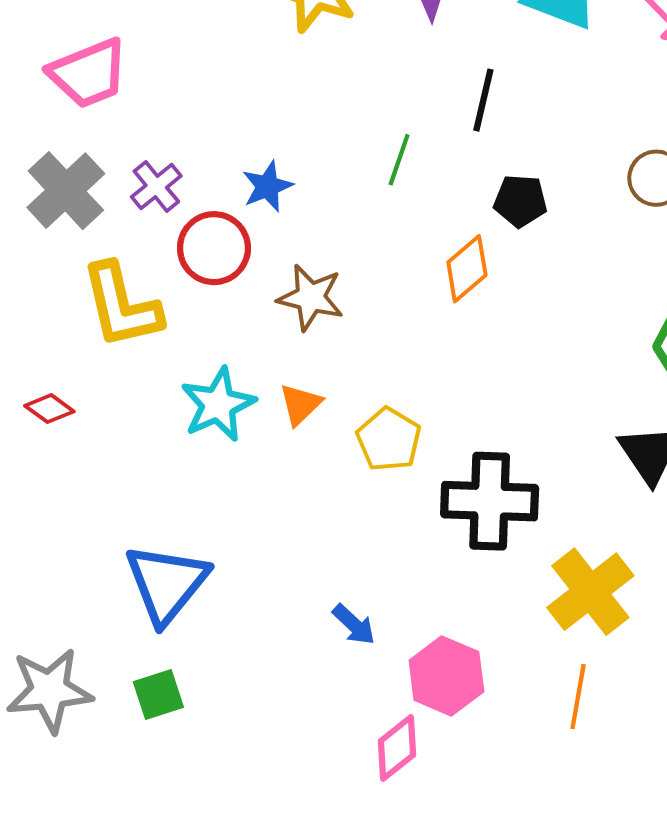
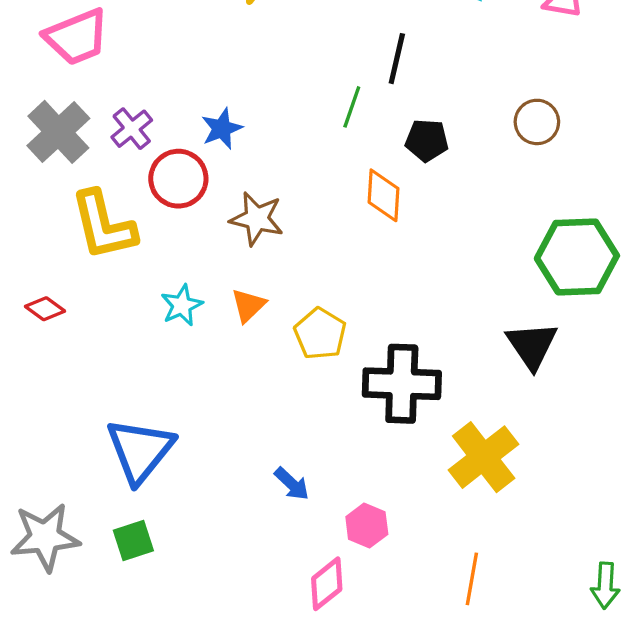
green line: (399, 160) -> (352, 107), moved
orange diamond: (467, 269) -> (383, 195), turned -46
cyan star: (218, 404) -> (182, 305), size x0.7
pink hexagon: (446, 676) -> (367, 525), size x0.7
orange line: (578, 697) -> (472, 579), moved

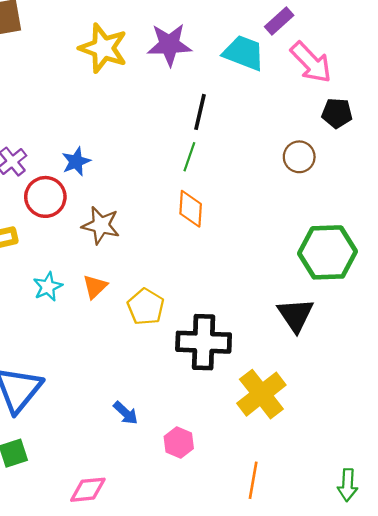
green line: (352, 107) -> (189, 157), moved
black pentagon: (427, 140) -> (337, 113), moved
pink diamond: (327, 584) -> (88, 490), moved, turned 33

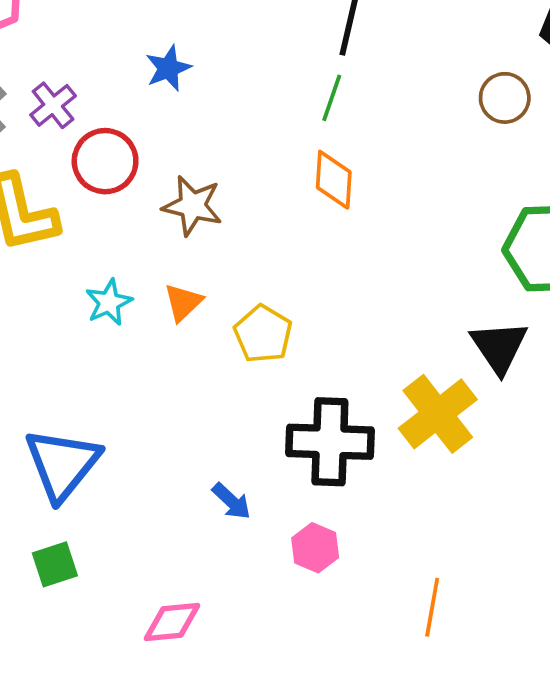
blue star: (76, 162) -> (168, 68), moved
black cross: (204, 342) -> (330, 442), moved
yellow cross: (261, 394) -> (438, 414), moved

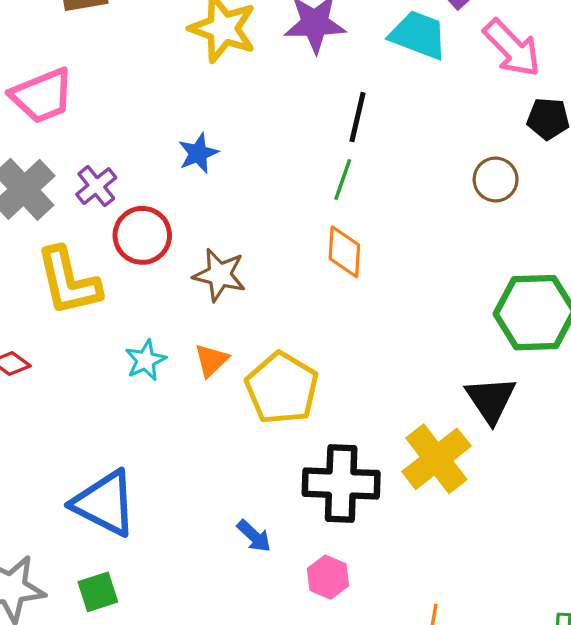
yellow pentagon: (263, 334) -> (282, 388), size x1.4
blue triangle: (62, 464) -> (104, 503), turned -42

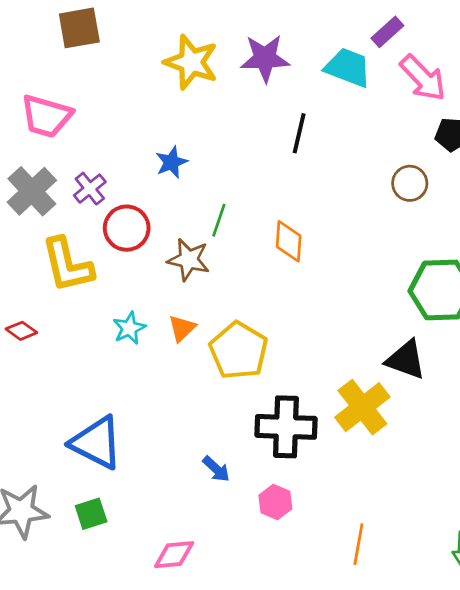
pink trapezoid: (42, 96) -> (46, 116), turned 38
green line: (343, 180) -> (219, 220), moved
black triangle: (491, 400) -> (406, 360), turned -36

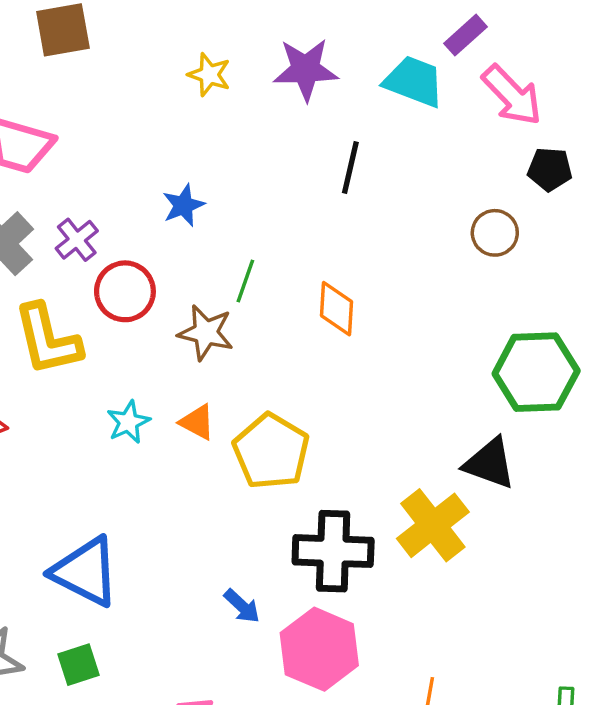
yellow star: (191, 62) -> (209, 75), size x0.6
orange triangle: (182, 328) -> (197, 422), turned -48
pink hexagon: (275, 502) -> (319, 649), size x1.8

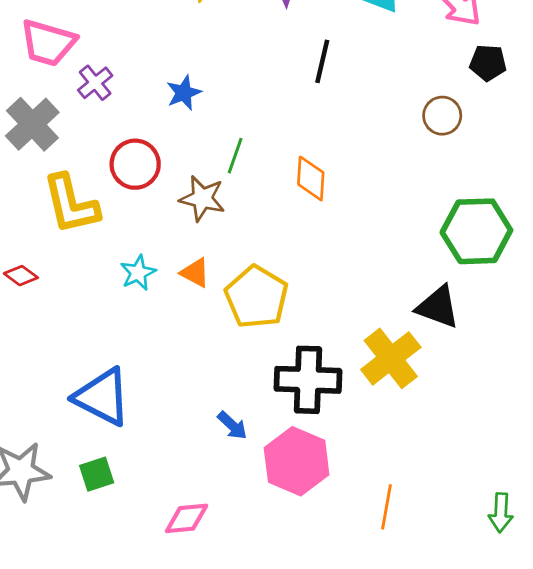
purple cross: (77, 240) -> (95, 83), moved

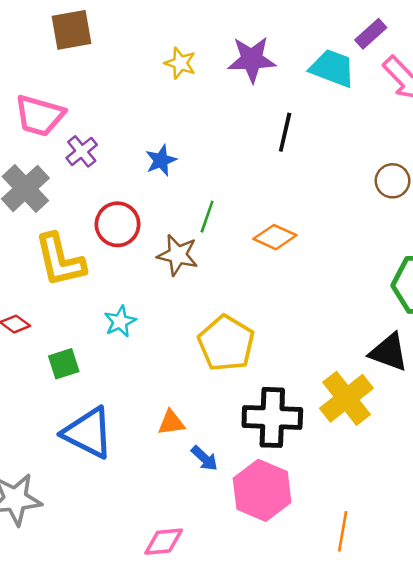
orange diamond: (311, 178) -> (275, 237), turned -69
orange triangle: (195, 273) -> (171, 423), moved, turned -36
green square: (97, 474) -> (64, 364), moved

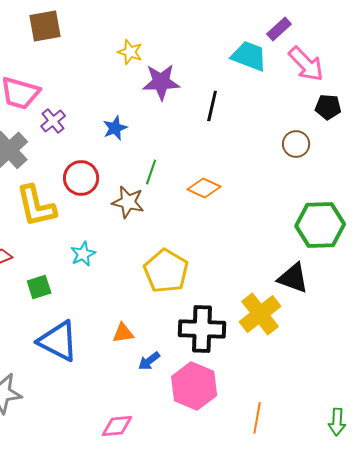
purple star: (252, 59) -> (161, 82), moved
blue arrow: (204, 458) -> (149, 361), turned 100

